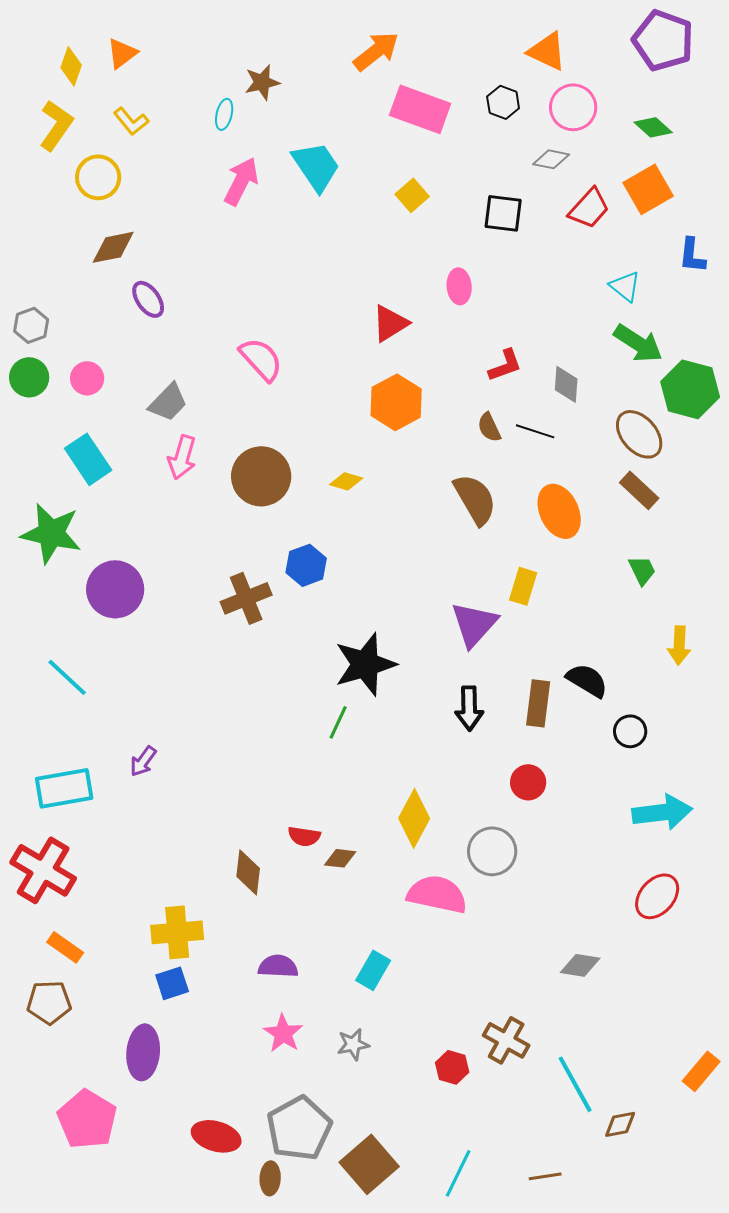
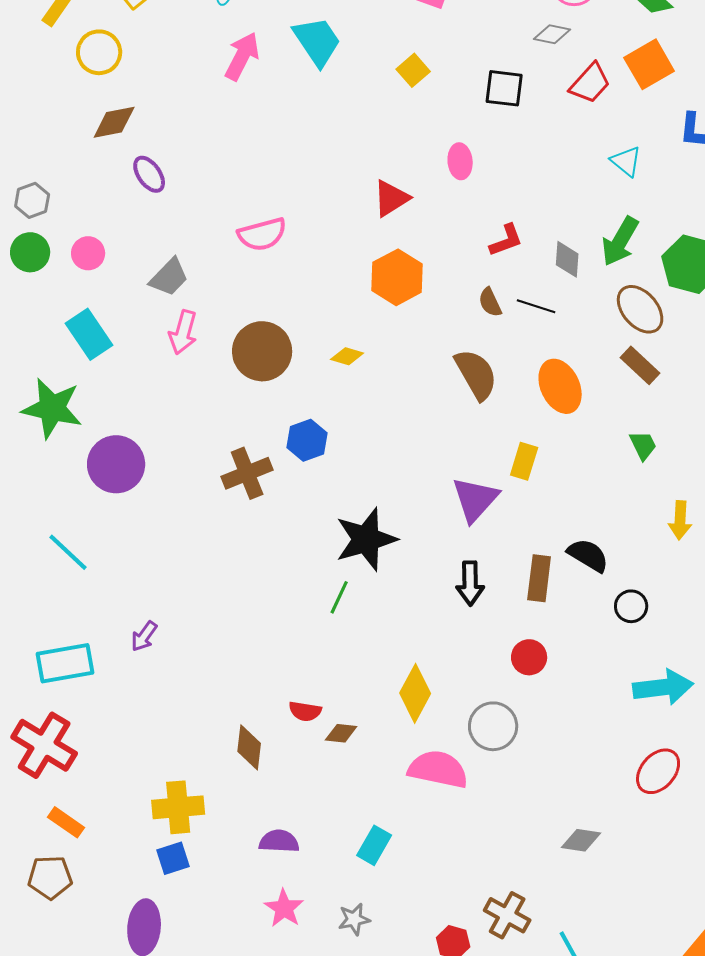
green arrow: (638, 343) -> (620, 241), moved, turned 87
pink semicircle: (261, 359) -> (262, 234), turned 117

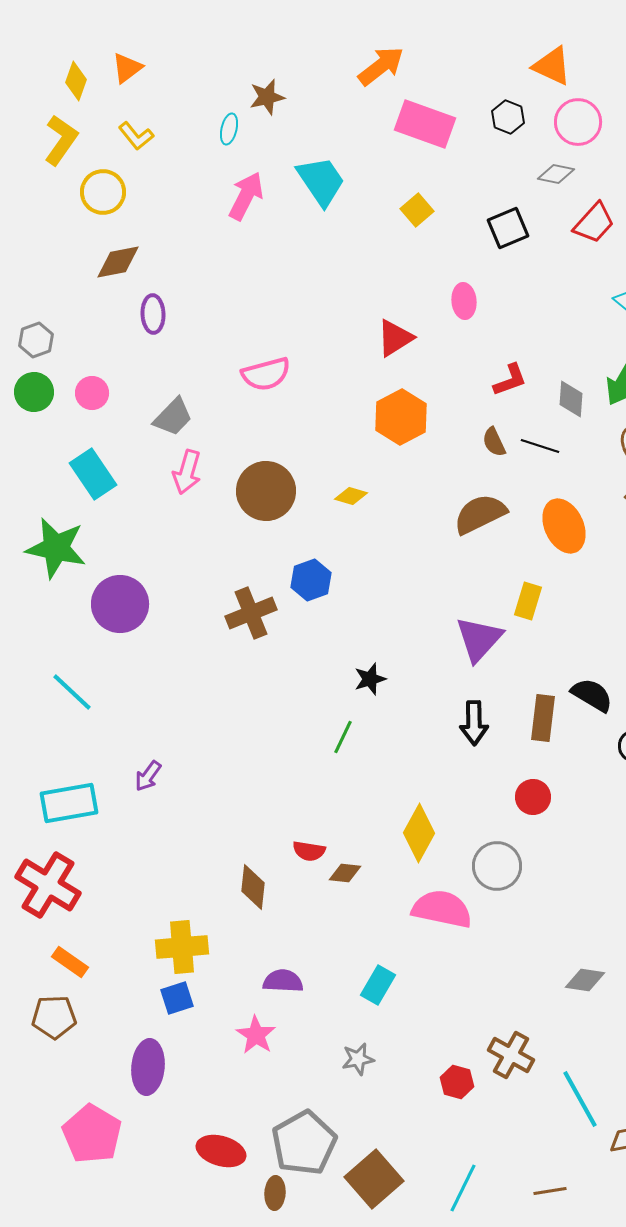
black square: (504, 88) -> (508, 228), turned -30
purple ellipse: (149, 174) -> (153, 314), turned 33
brown semicircle: (476, 374) -> (480, 514), turned -86
black star: (366, 539) -> (370, 679), size x0.5
pink star: (284, 908) -> (256, 1035), moved

